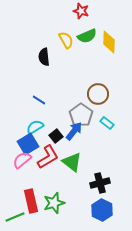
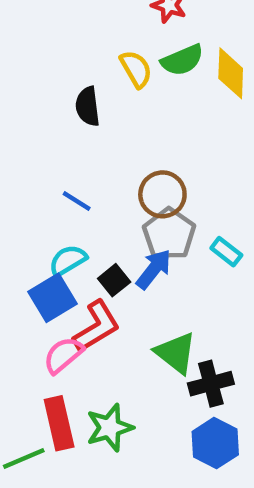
brown circle: (98, 94) -> (162, 194), moved
pink semicircle: (22, 160) -> (63, 355), moved
green triangle: (72, 162) -> (176, 353), moved

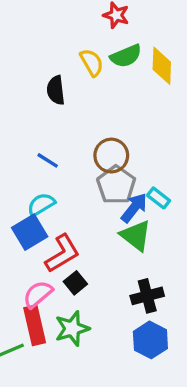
blue arrow: (154, 269) -> (134, 208), moved
black square: (114, 280) -> (75, 283), moved
green triangle: (176, 353) -> (136, 235), moved
pink semicircle: (63, 355) -> (38, 294), moved

